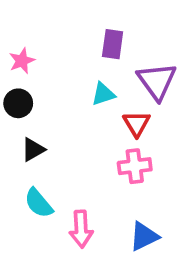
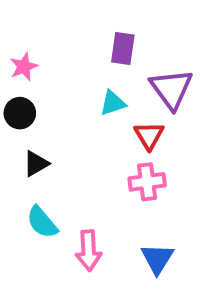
blue triangle: (144, 236) -> (157, 259), turned -32

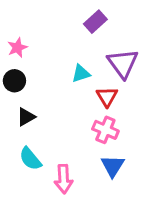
purple rectangle: (123, 48) -> (95, 22), moved, turned 40
pink cross: (147, 182) -> (105, 130), turned 30
blue triangle: (157, 259) -> (113, 166), moved

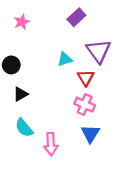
pink star: (17, 48) -> (22, 22), moved

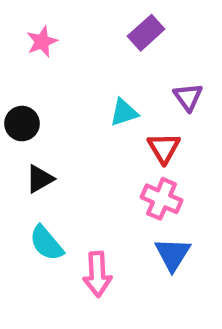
purple triangle: (99, 51) -> (188, 97), size x0.6

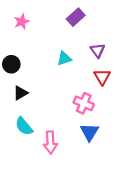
red triangle: (164, 148) -> (102, 77), moved

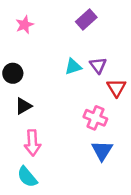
purple triangle: (98, 50) -> (98, 65), moved
cyan semicircle: (24, 126) -> (27, 177), moved
pink arrow: (50, 142) -> (32, 143), moved

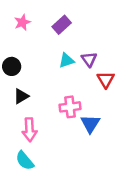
purple rectangle: (86, 19) -> (62, 25), moved
pink cross: (95, 118) -> (70, 107), moved, turned -30
blue triangle: (102, 151) -> (90, 124), moved

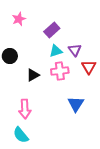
purple rectangle: (62, 25) -> (52, 30), moved
black triangle: (21, 96) -> (33, 75), moved
pink cross: (70, 107) -> (60, 71), moved

